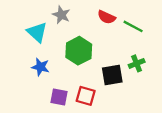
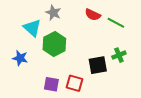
green hexagon: (79, 51) -> (54, 44), moved
blue star: (40, 67) -> (20, 58), moved

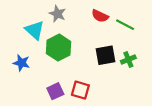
black square: (98, 65) -> (105, 55), moved
purple square: (51, 84) -> (55, 91), turned -35

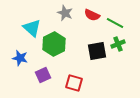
gray star: (57, 14) -> (65, 13), moved
green cross: (128, 60) -> (118, 44), moved
purple square: (55, 91) -> (43, 75), moved

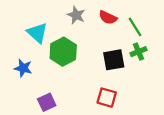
green line: (115, 23) -> (135, 27), turned 30
purple square: (43, 75) -> (47, 102), moved
red square: (74, 83) -> (107, 98), moved

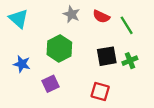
cyan triangle: (37, 33) -> (19, 19), moved
green cross: (139, 52) -> (130, 61), moved
purple square: (47, 102) -> (51, 84), moved

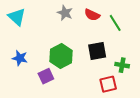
green hexagon: (59, 48) -> (61, 56), moved
green cross: (130, 61) -> (122, 65), moved, turned 32
red square: (100, 92) -> (108, 84), moved, turned -30

